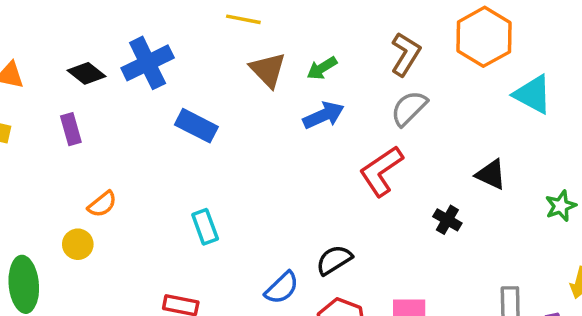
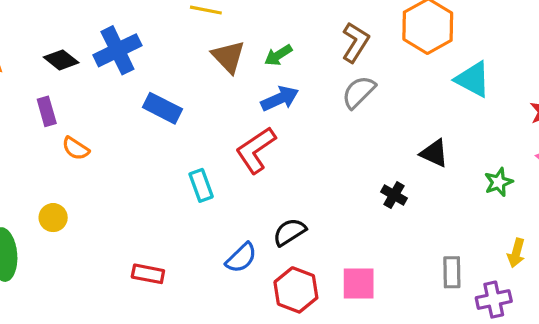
red L-shape: (381, 171) -> (256, 150), moved
orange semicircle: (102, 204) -> (76, 148), moved, turned 72
cyan rectangle: (205, 227) -> (201, 185), moved

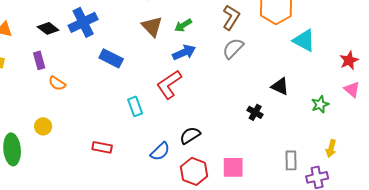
red rectangle: (148, 274) -> (102, 147), moved

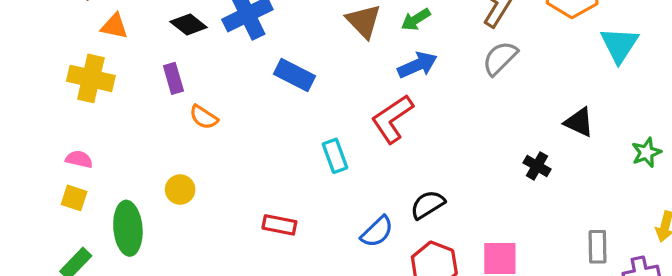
cyan triangle: (304, 40) -> (619, 45), turned 35

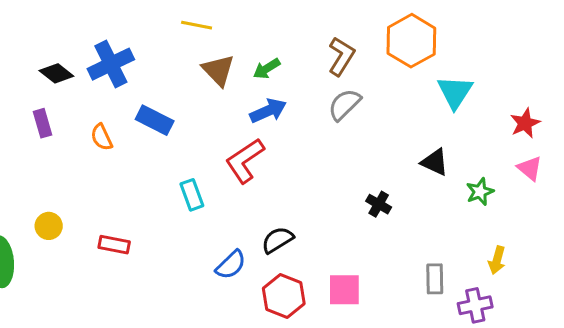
orange semicircle: (204, 117) -> (102, 137), moved, turned 32
black triangle: (579, 122) -> (435, 162), moved
red rectangle: (279, 225) -> (114, 245), moved

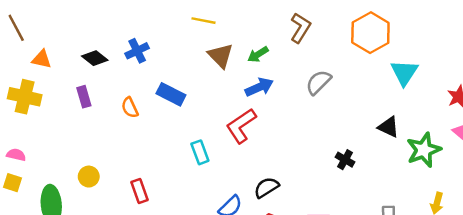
brown L-shape: (341, 56) -> (300, 28), moved
blue cross: (111, 64) -> (137, 51), size x0.7
green star: (480, 192) -> (424, 150), size x1.6
red rectangle: (114, 245) -> (139, 191), turned 60

